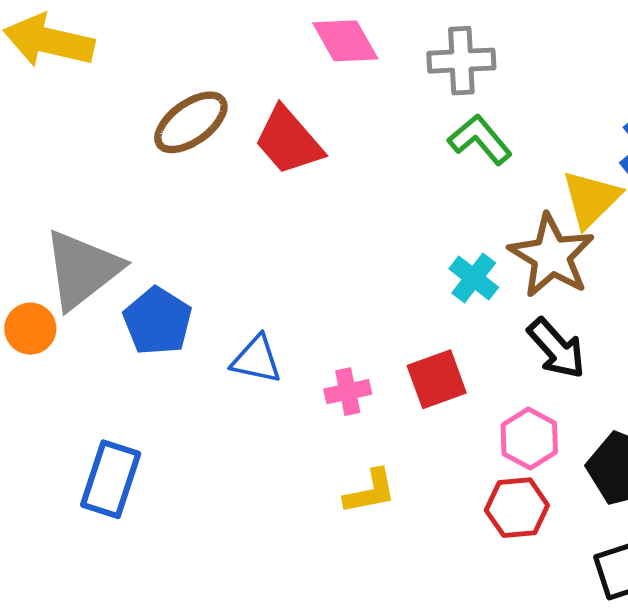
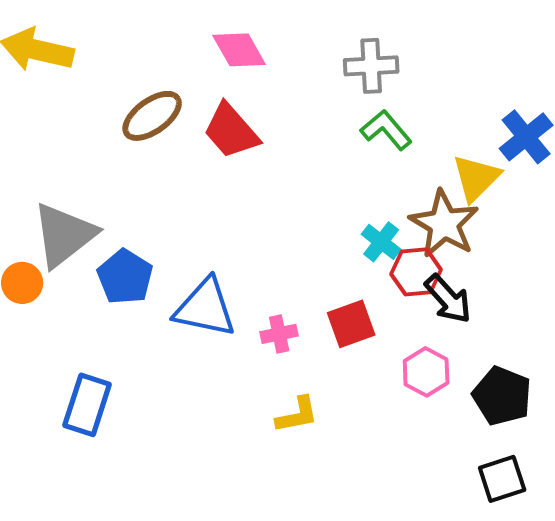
pink diamond: (345, 41) -> (239, 50), moved
blue triangle: (256, 359) -> (205, 308), size x1.5
red hexagon: (517, 508) -> (416, 272), moved

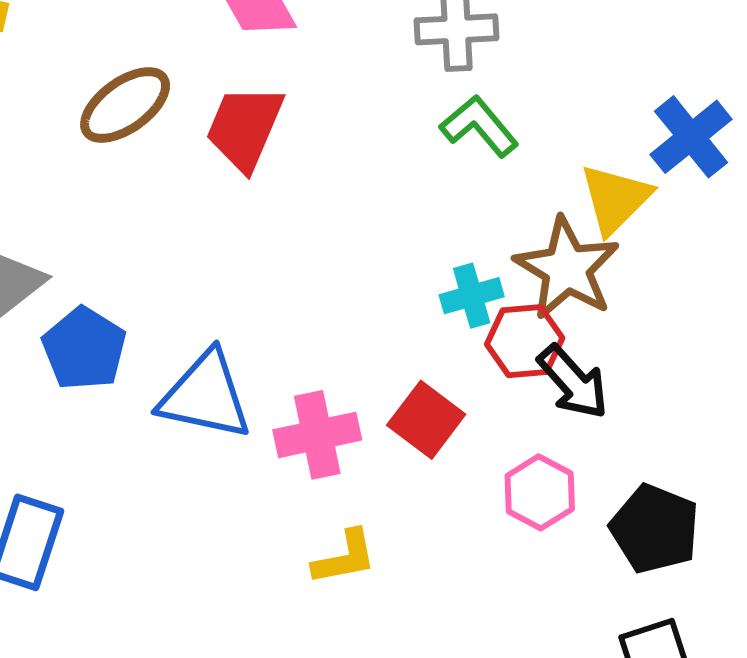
red trapezoid: (231, 131) -> (245, 128), turned 64
cyan cross: (381, 242) -> (472, 296), turned 36
red square: (351, 324) -> (426, 420), turned -33
pink cross: (279, 334) -> (317, 435), size x1.5

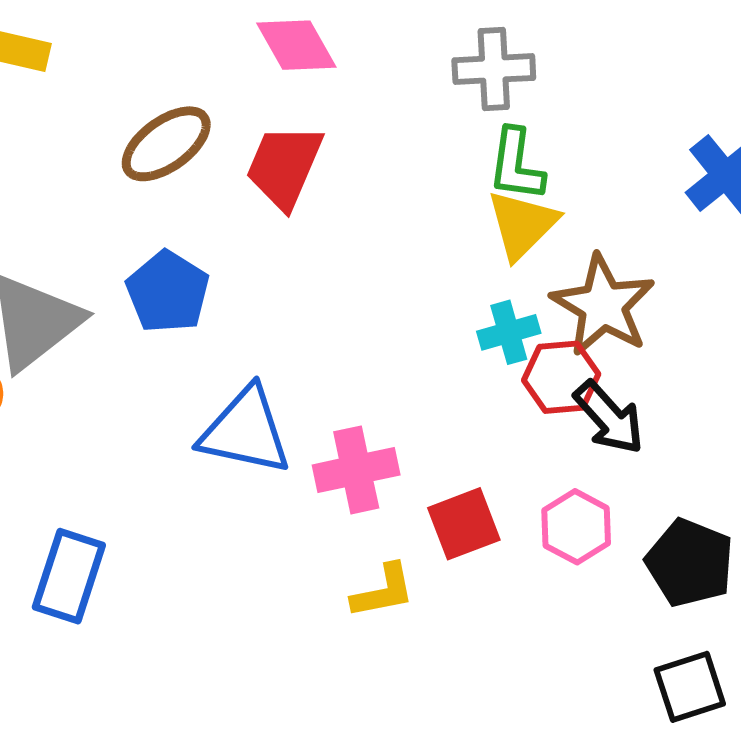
green L-shape: (479, 126) -> (516, 165), turned -132
yellow triangle: (615, 199) -> (522, 225), moved
blue pentagon: (84, 349) -> (168, 292), moved
red square: (426, 420) -> (464, 524), moved, turned 32

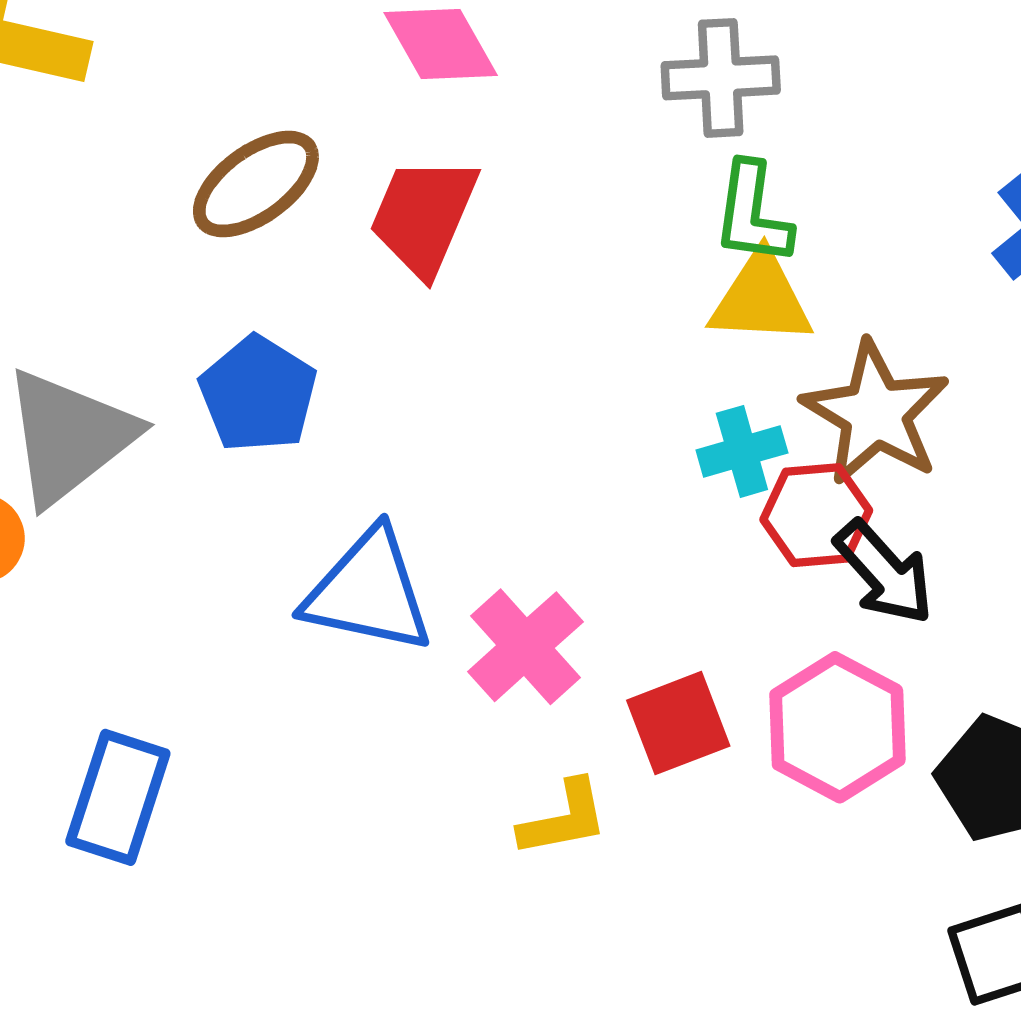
yellow triangle: (522, 225) -> (761, 299), turned 48
pink cross: (356, 470) -> (525, 647), turned -30
pink hexagon: (576, 527) -> (837, 727), size x1.4

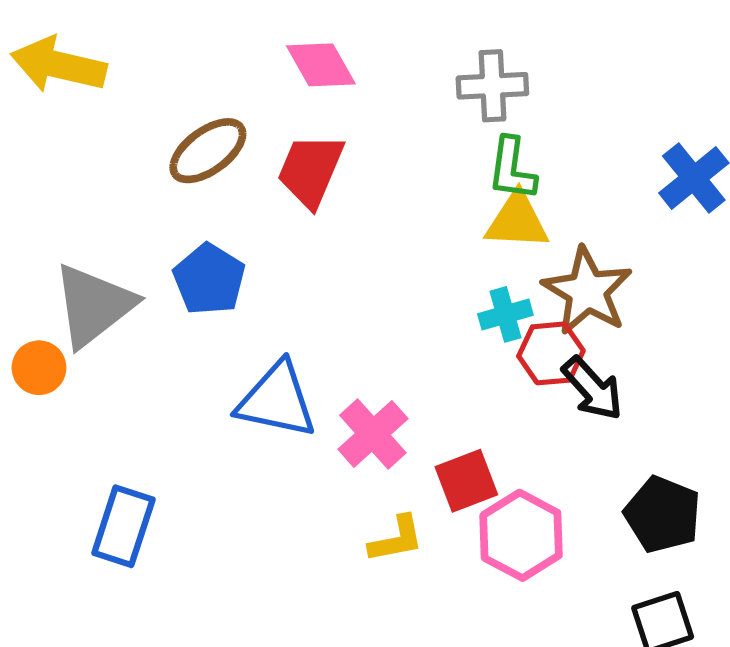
pink hexagon: (837, 727) -> (521, 535), moved

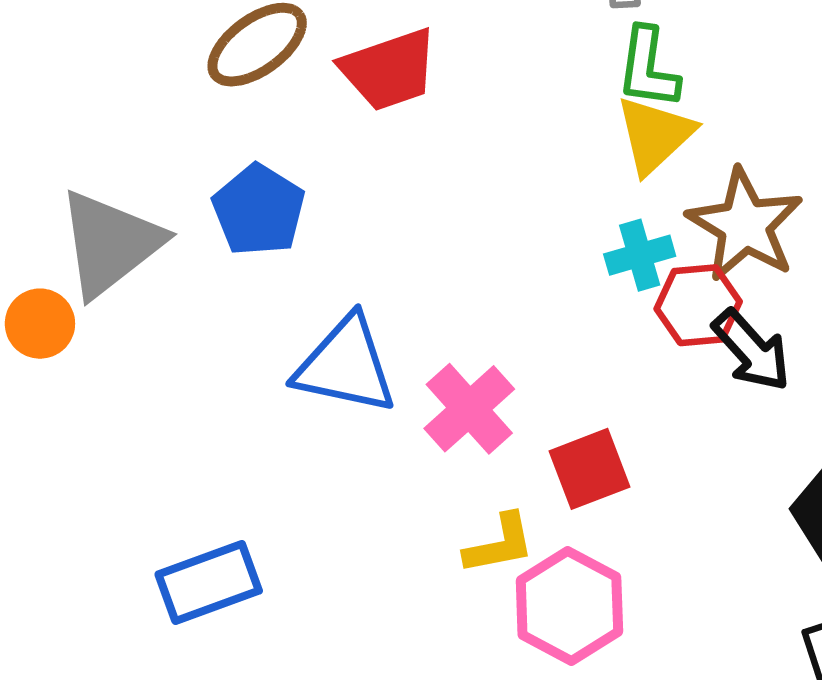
red trapezoid: (311, 170) -> (389, 70), turned -132
yellow triangle: (517, 221) -> (655, 135), turned -46
blue rectangle: (123, 526) -> (209, 583), moved, turned 52
pink hexagon: (521, 535) -> (569, 606), moved

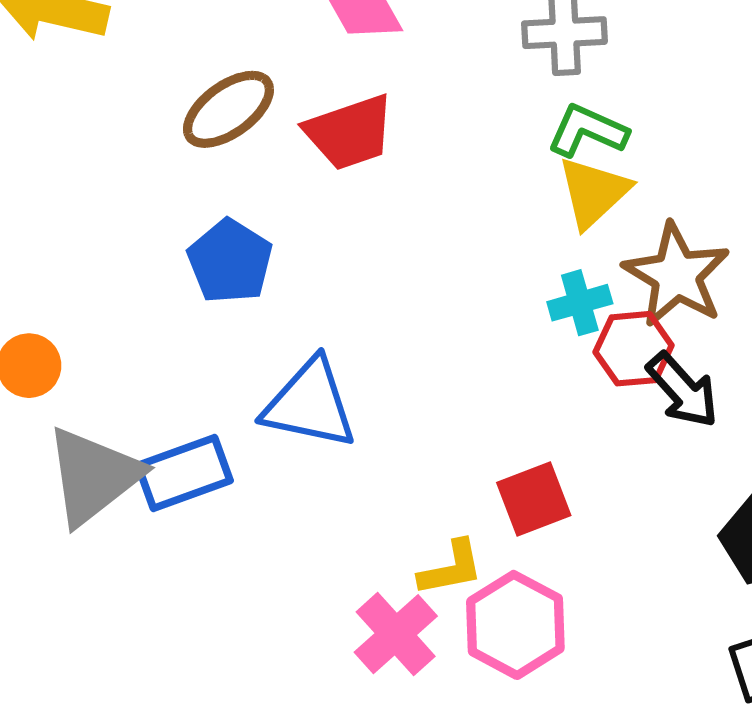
green L-shape: (648, 68) -> (588, 131), turned 106
gray triangle: (110, 243) -> (93, 476), moved
pink cross: (469, 409) -> (396, 634), moved
blue rectangle: (209, 583) -> (184, 473), moved

